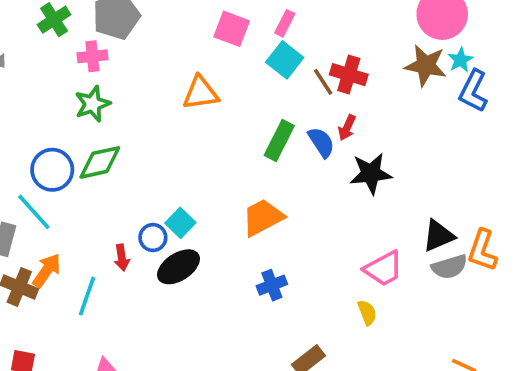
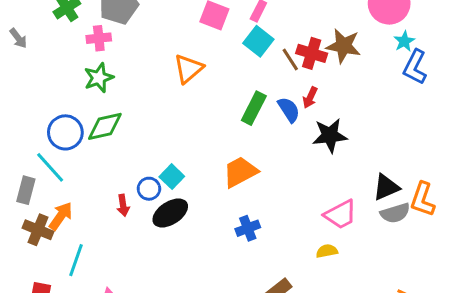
brown star: (426, 65) -> (344, 46), moved
orange triangle: (201, 93) -> (188, 69), turned -32
cyan line: (87, 296) -> (76, 260), moved
yellow semicircle: (367, 313) -> (327, 251), turned -80

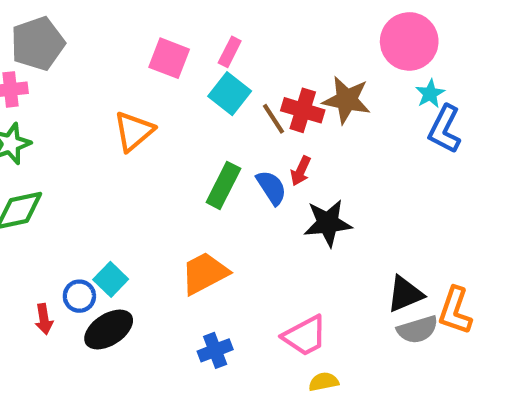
pink trapezoid: (340, 215) -> (305, 336), moved

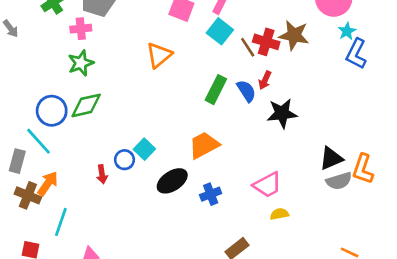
black ellipse: (109, 330) -> (172, 181), moved

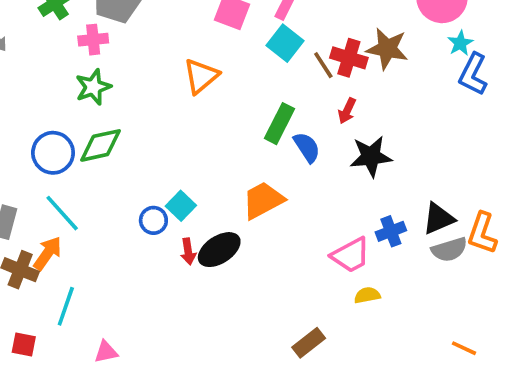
blue semicircle: (246, 91) -> (307, 147), moved
cyan line: (38, 141) -> (62, 213), moved
red arrow: (102, 174) -> (188, 251), moved
blue cross: (211, 194) -> (391, 231), moved

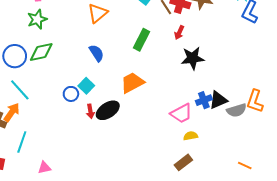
blue semicircle: (307, 147) -> (96, 53), moved
black triangle: (438, 219) -> (218, 100), moved
brown rectangle: (309, 343) -> (183, 162), moved

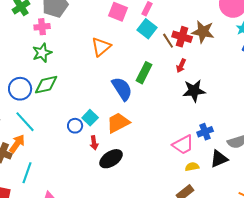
blue semicircle: (96, 53) -> (122, 89), moved, size x1.4
orange trapezoid: (132, 83) -> (118, 123), moved
black triangle: (218, 100) -> (219, 159), moved
black ellipse: (108, 110) -> (111, 159), moved

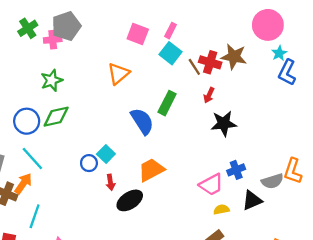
pink cross: (42, 27) -> (53, 40), moved
orange trapezoid: (118, 123) -> (151, 170), moved

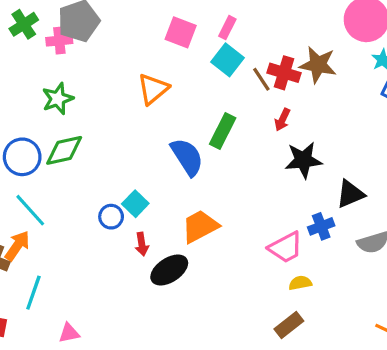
black triangle: (252, 200) -> (350, 194), moved

